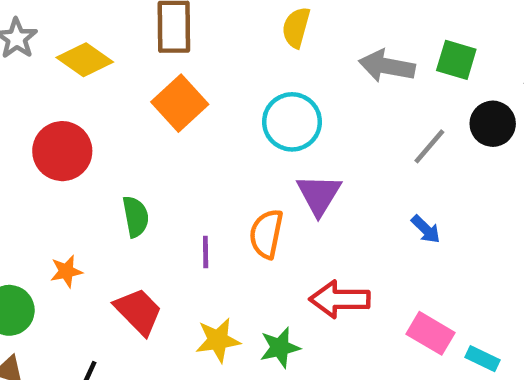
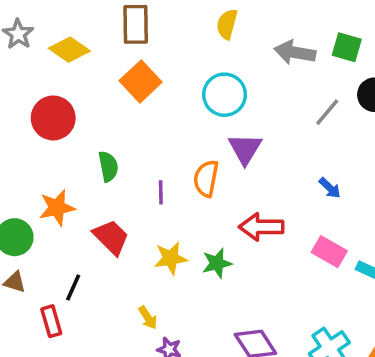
blue arrow: (426, 229) -> (330, 188), moved
orange star: (66, 271) -> (57, 208), size x1.5

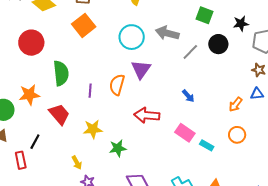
gray arrow: (295, 52) -> (167, 33), moved
green semicircle: (108, 166) -> (61, 73), size x1.4
green star: (217, 263) -> (118, 148), moved

